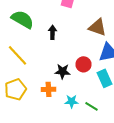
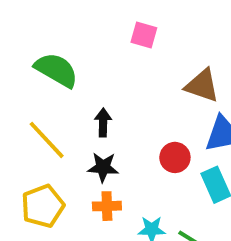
black arrow: (52, 32) -> (103, 122), moved
black star: (62, 71) -> (103, 167), moved

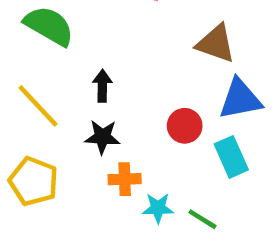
yellow pentagon: (43, 206) -> (34, 181), turned -30
orange cross: (107, 206) -> (125, 179), moved

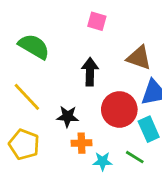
black arrow: (102, 86) -> (90, 72), moved, size x1.4
red circle: (185, 126) -> (119, 109), size x1.6
green line: (202, 219) -> (135, 157), moved

